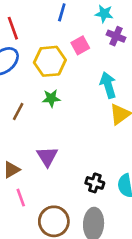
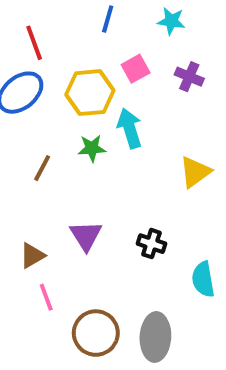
purple cross: (116, 36) -> (189, 77), moved
cyan arrow: (108, 85) -> (130, 128), moved
black cross: (95, 183) -> (151, 244), moved

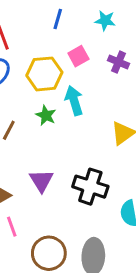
green star: (92, 148) -> (46, 115), turned 30
black cross: (151, 244) -> (90, 187), size x1.6

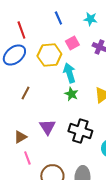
blue line: (58, 19) -> (58, 18), turned -40
green star: (46, 115) -> (71, 94), moved

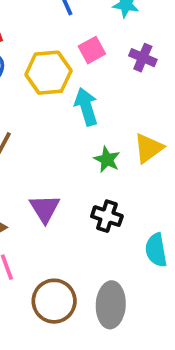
green star: (71, 94) -> (107, 159), moved
black cross: (80, 131) -> (107, 216), size x0.7

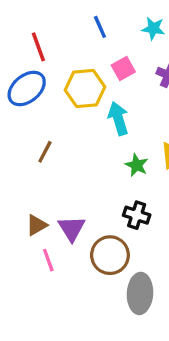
purple triangle: (45, 209) -> (72, 228), moved
brown circle: (54, 301) -> (110, 255), moved

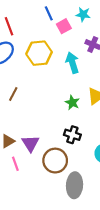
pink square: (123, 69) -> (64, 26), moved
cyan arrow: (118, 118) -> (72, 63), moved

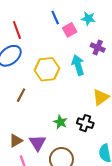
yellow hexagon: (39, 53) -> (47, 69), moved
green star: (72, 103) -> (60, 122), moved
black cross: (72, 135) -> (85, 123), moved

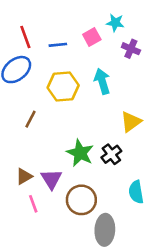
blue line: (55, 17) -> (58, 45), moved, turned -72
purple cross: (98, 48) -> (131, 49), moved
green star: (60, 122) -> (80, 153), size x1.5
black cross: (85, 123) -> (111, 154), turned 35

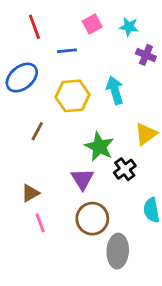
red line: (25, 37) -> (34, 27), moved
pink square: (92, 37) -> (92, 24), moved
green star: (80, 153) -> (99, 147), moved
purple triangle: (51, 179) -> (82, 179), moved

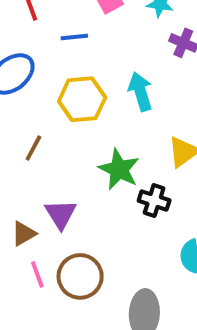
black cross: (125, 169) -> (154, 201), turned -35
purple triangle: (82, 179) -> (61, 214), moved
brown circle: (92, 219) -> (80, 276), moved

